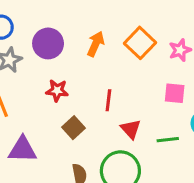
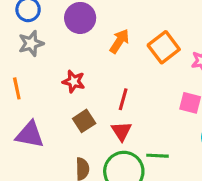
purple circle: (48, 43) -> (80, 18), moved
red triangle: (131, 129) -> (122, 131), moved
green line: (168, 140) -> (157, 156), moved

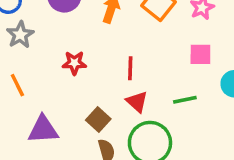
brown square: (84, 121) -> (98, 120), moved
green line: (157, 156) -> (185, 100), moved

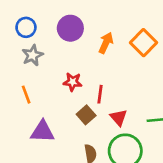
red line: (130, 68) -> (100, 94), moved
brown square: (98, 120) -> (86, 115), moved

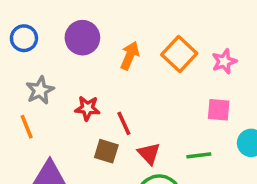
gray star: (32, 55) -> (40, 90), moved
red line: (100, 94) -> (124, 123), turned -30
brown square: (86, 115) -> (106, 151), turned -30

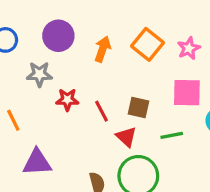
gray star: (40, 90) -> (39, 74), moved, turned 30
pink square: (219, 110) -> (187, 93), size x1.4
brown square: (106, 151) -> (138, 108), moved

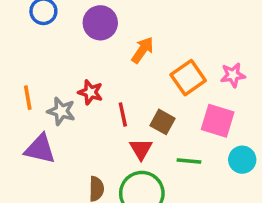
orange square: (147, 44) -> (188, 78), moved
gray star: (39, 74) -> (61, 111), moved

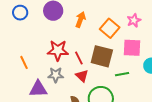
red star: (90, 92) -> (58, 50), size x1.5
gray star: (61, 111) -> (56, 75), moved
brown square: (163, 122) -> (102, 56), size x1.6
red triangle: (141, 149) -> (82, 76), moved

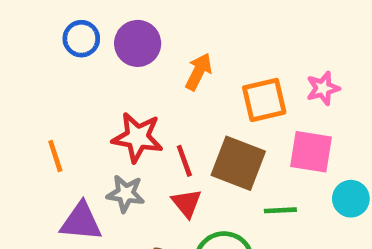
blue circle: (20, 13) -> (81, 39), moved
orange square: (110, 28) -> (264, 100), turned 30

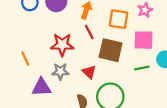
orange square: (264, 100) -> (119, 19), turned 30
red line: (184, 161) -> (89, 32), moved
green line: (280, 210) -> (142, 68), moved

